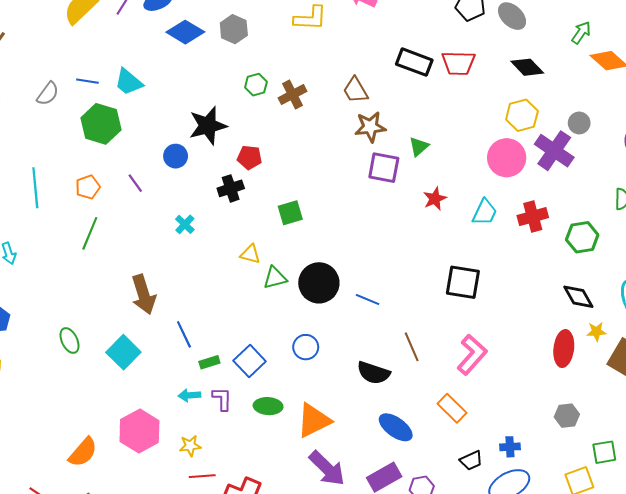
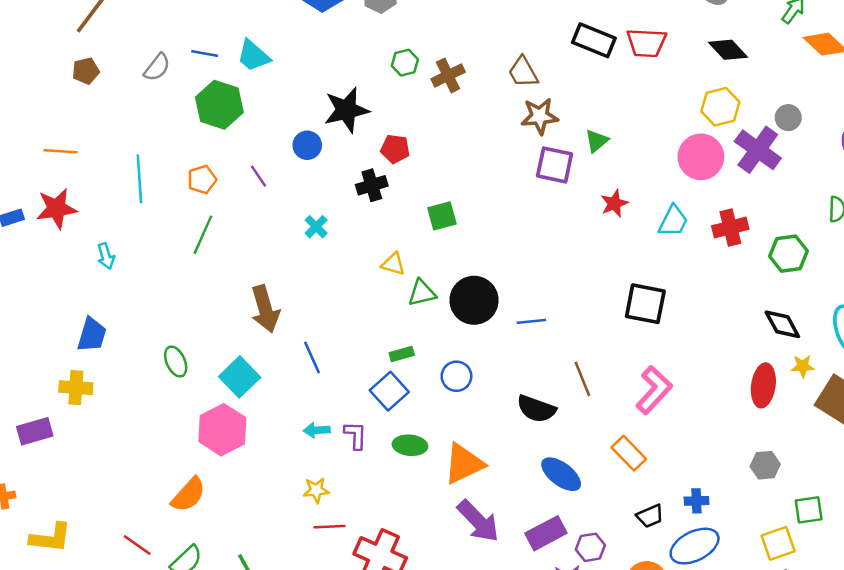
blue line: (368, 300) -> (531, 321), turned -30
green rectangle: (209, 362) -> (402, 354), moved
pink hexagon: (139, 431) -> (222, 430), moved

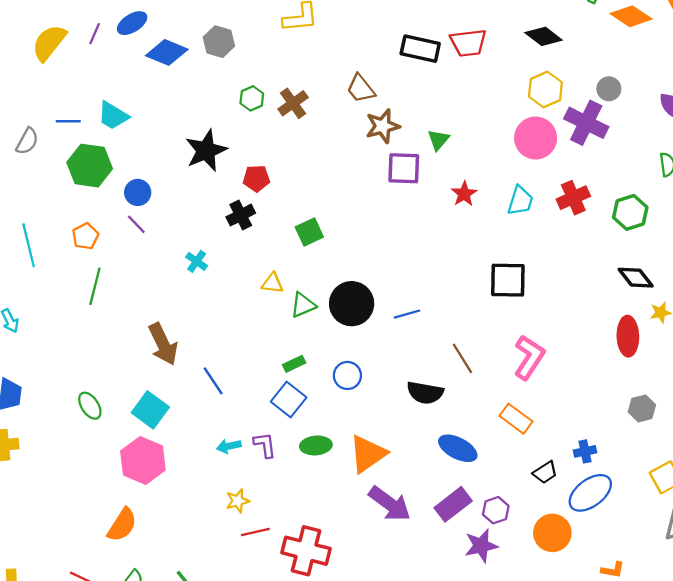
blue circle: (307, 145) -> (138, 192), moved

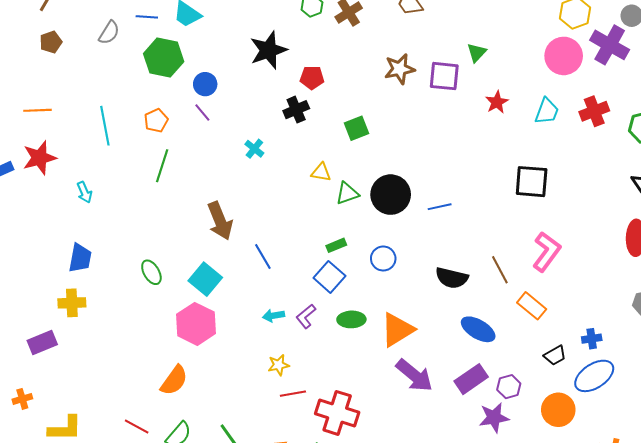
brown star: (383, 126) -> (400, 69), moved
brown line: (462, 358) -> (500, 270), moved
purple L-shape: (265, 445) -> (306, 316), turned -125

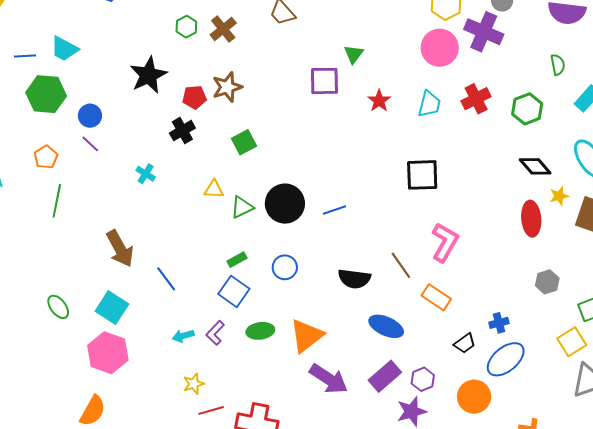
brown star: (400, 69) -> (227, 87), moved

